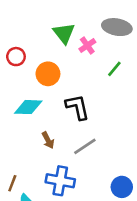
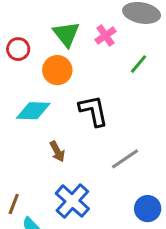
green triangle: (64, 33) -> (66, 34), moved
gray line: (85, 146) -> (125, 159), moved
blue cross: (60, 181) -> (72, 201), turned 32

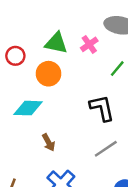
green triangle: (66, 34) -> (56, 43), turned -40
black L-shape: (93, 111) -> (102, 108), moved

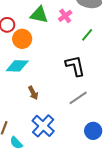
orange circle: (48, 74) -> (22, 39), moved

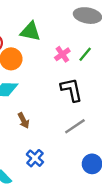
pink cross: (65, 16) -> (62, 54), moved
blue cross: (43, 126) -> (35, 158), size x0.7

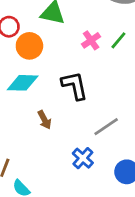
black L-shape: (71, 90) -> (75, 86), moved
blue cross: (35, 158) -> (83, 158), moved

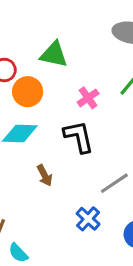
pink cross: (91, 40) -> (88, 98), moved

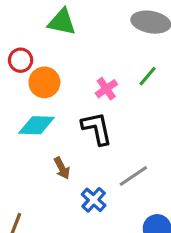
green triangle: (54, 54) -> (62, 22), moved
blue cross: (88, 219) -> (94, 200), moved

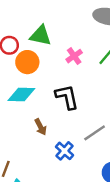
green triangle: (62, 22) -> (41, 36), moved
pink cross: (106, 89) -> (74, 56), moved

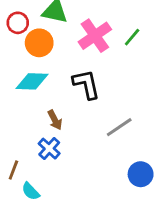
pink cross: (74, 56) -> (95, 36), size x1.6
blue cross: (65, 151) -> (49, 149), moved

